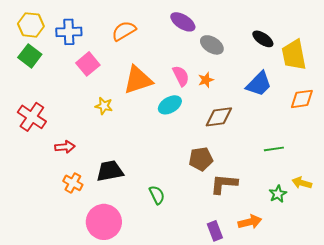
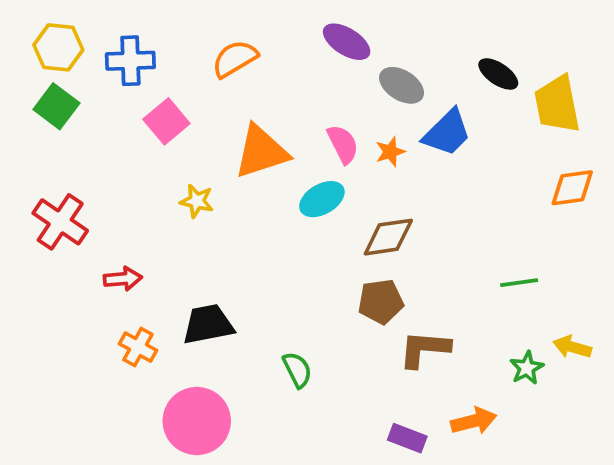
blue trapezoid: (259, 84) -> (447, 133), moved
brown diamond: (219, 117) -> (388, 237), moved
purple rectangle: (215, 231) -> (407, 438), turned -48

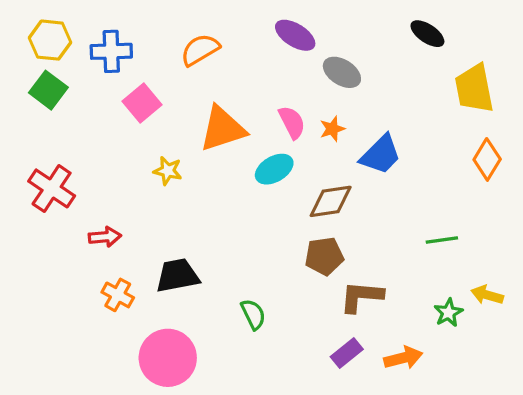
black ellipse: (498, 74) -> (427, 34), moved
blue trapezoid: (447, 133) -> (381, 155), moved
orange diamond: (572, 188) -> (487, 159), turned -51
purple rectangle: (407, 438) -> (347, 353), moved, turned -60

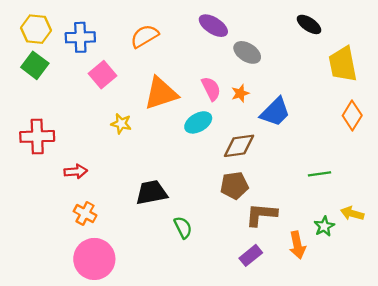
red cross: (52, 188) -> (37, 136), turned -36
black trapezoid: (177, 276) -> (152, 192), moved
pink circle: (168, 358) -> (94, 259), moved
orange arrow: (403, 358) -> (297, 245), moved, turned 92

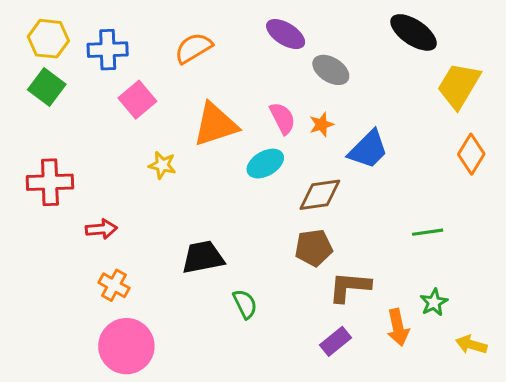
black ellipse: (309, 24) -> (414, 32), size x1.4
yellow trapezoid: (343, 64) -> (459, 86), turned 42
yellow arrow: (352, 213) -> (471, 345), moved

